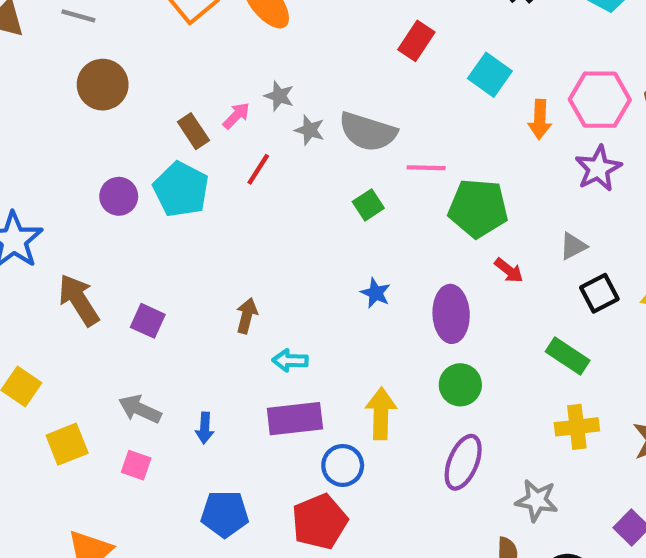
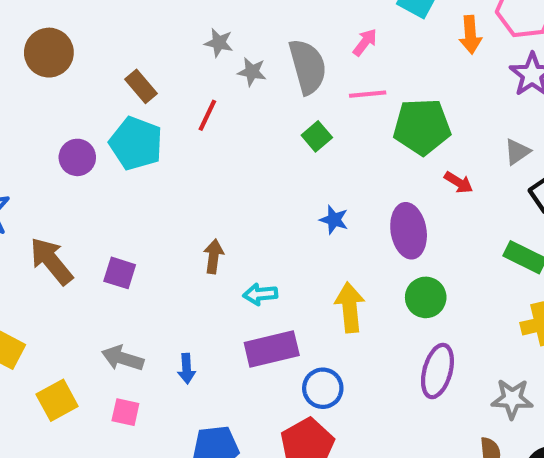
pink arrow: (236, 116) -> (365, 42), moved
gray semicircle: (368, 132) -> (308, 67), turned -116
yellow arrow: (381, 413) -> (350, 307), moved

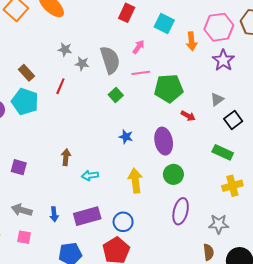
purple rectangle: (272, 349) -> (87, 216), moved

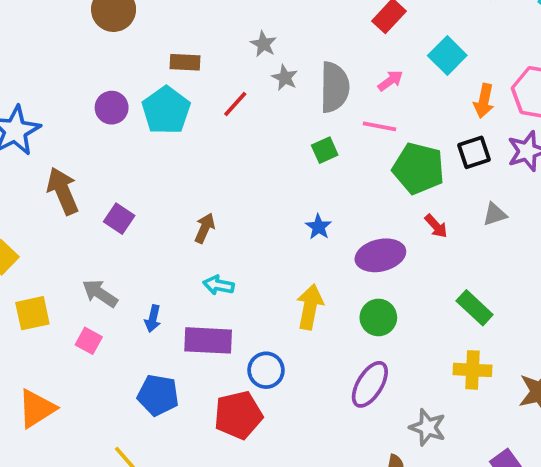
brown rectangle: (26, 73) -> (185, 62), turned -63
black square: (233, 120) -> (474, 152), moved
purple ellipse: (164, 141) -> (380, 255), turned 70
cyan arrow: (90, 175) -> (219, 285), moved

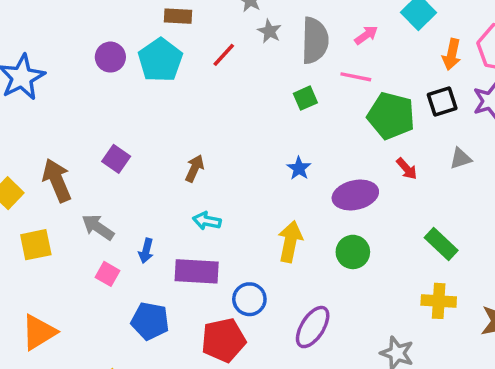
brown arrow: (63, 191) -> (57, 180), moved
pink square: (89, 341) -> (107, 274), moved
purple ellipse: (370, 384) -> (313, 327), moved

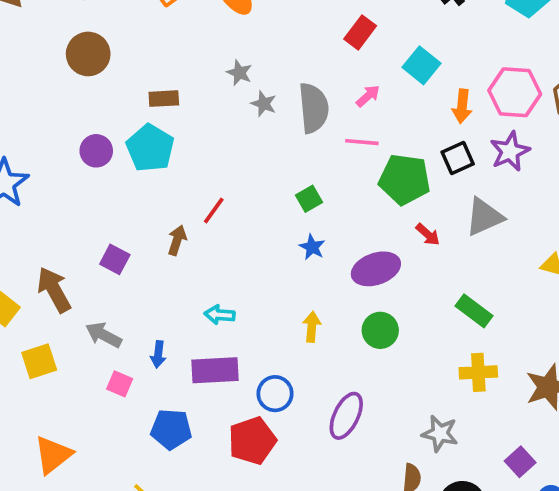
red line: (224, 55) -> (214, 211), moved
green square: (305, 98) -> (309, 199), moved
gray triangle: (461, 158) -> (484, 217), size x1.6
brown arrow: (195, 168) -> (177, 240), moved
yellow arrow: (290, 242) -> (312, 327), size x0.7

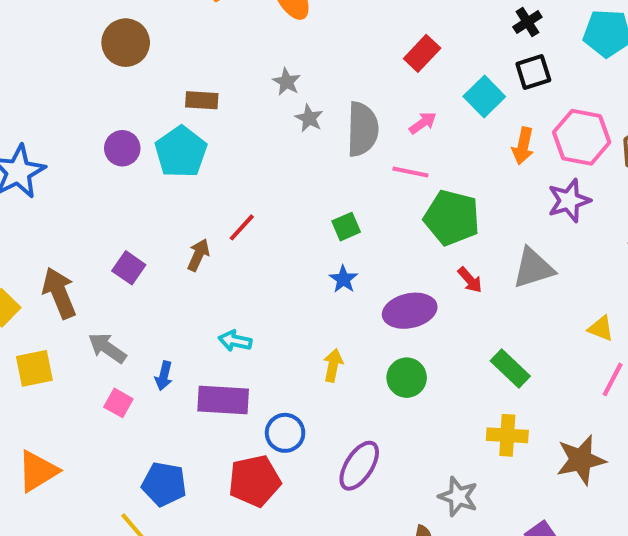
black square: (458, 158) -> (533, 72), moved
blue pentagon: (171, 429) -> (164, 484), moved

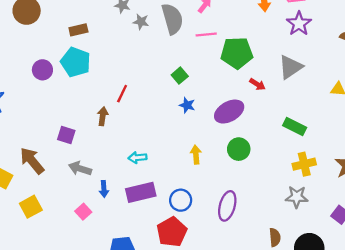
gray arrow: (107, 348) -> (80, 169), moved
pink square: (118, 403) -> (83, 212), turned 35
gray star: (458, 497) -> (297, 197), moved

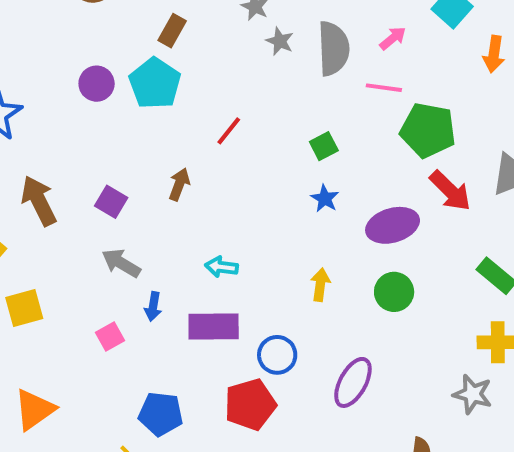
brown rectangle: (78, 30) -> (172, 31), turned -60
red arrow: (257, 84) -> (450, 191), size x1.6
red line: (122, 94) -> (229, 131), moved
brown arrow: (32, 161) -> (39, 201), moved

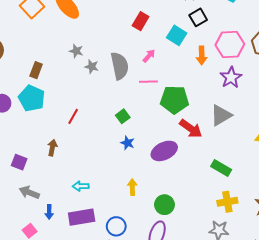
green circle: (394, 292) -> (164, 205), moved

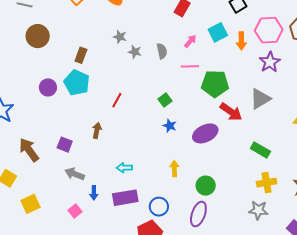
cyan square: (177, 35) -> (218, 32), moved, turned 30
gray semicircle: (120, 66) -> (162, 51), size x0.6

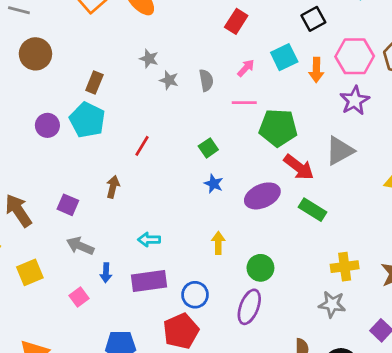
green rectangle: (260, 150) -> (313, 210), moved
yellow square: (30, 204) -> (30, 272), moved

